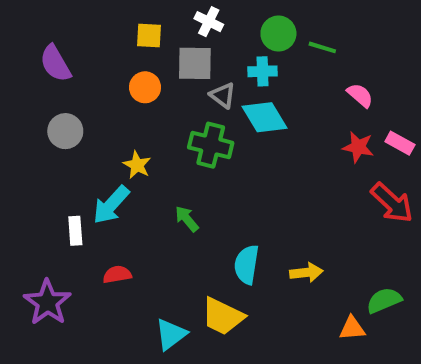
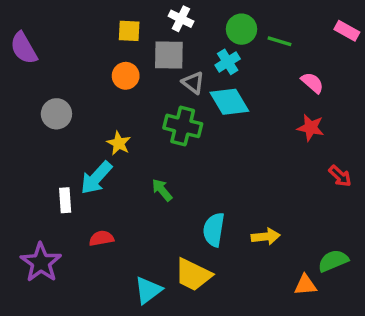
purple semicircle: (55, 63) -> (24, 48), moved
cyan cross: (263, 71) -> (228, 62), turned -30
pink rectangle: (400, 143) -> (347, 31), moved
red arrow: (392, 203) -> (340, 176), size x0.6

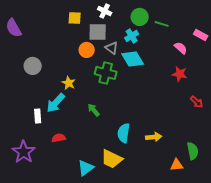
pink rectangle: (347, 31) -> (201, 35), moved
orange circle: (126, 76) -> (87, 50), moved
green semicircle: (333, 261) -> (193, 151), turned 102

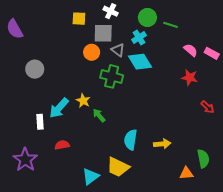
pink rectangle: (201, 35) -> (212, 53), moved
yellow star: (69, 83) -> (83, 101), moved

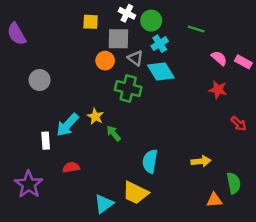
green circle: (147, 17) -> (151, 21), moved
yellow arrow: (162, 144) -> (201, 161), moved

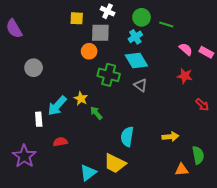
green circle: (151, 21) -> (142, 17), moved
gray triangle: (135, 58) -> (140, 85), moved

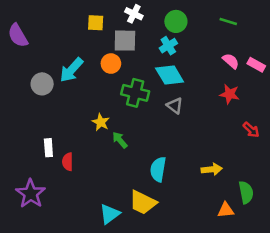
green line: (166, 25) -> (228, 21), moved
cyan arrow: (57, 106) -> (71, 70), moved
red semicircle: (60, 142) -> (68, 162), moved, turned -80

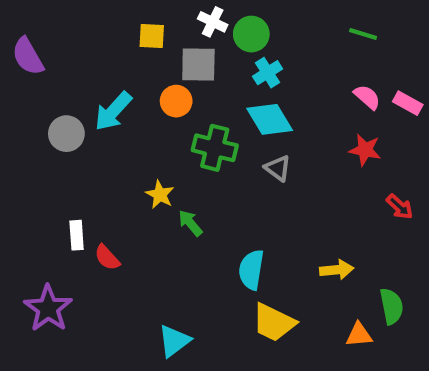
green circle: (176, 21) -> (251, 34), moved
red semicircle: (68, 162) -> (107, 258), turned -42
yellow trapezoid: (143, 203) -> (274, 323), moved

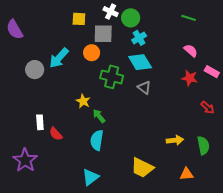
pink rectangle: (408, 103) -> (212, 72), moved
cyan semicircle: (251, 270) -> (97, 140), moved
green semicircle: (391, 306) -> (203, 145), moved

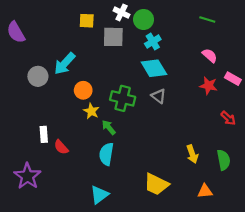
orange circle: (92, 53) -> (83, 90), moved
green cross: (112, 77) -> (123, 98), moved
yellow arrow: (175, 140) -> (192, 154), turned 77

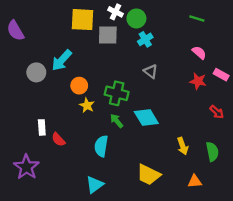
yellow square: (87, 21) -> (83, 20), size x1.6
cyan diamond: (154, 68) -> (146, 117), moved
gray triangle: (159, 96) -> (151, 71), moved
green arrow: (109, 127) -> (117, 121), moved

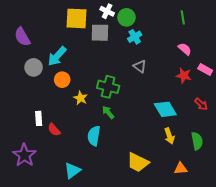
green line: (197, 18) -> (183, 17), turned 64
purple semicircle: (15, 31) -> (22, 37), moved
orange circle: (79, 86) -> (62, 80), moved
cyan diamond: (146, 117) -> (165, 109), moved
cyan triangle: (95, 185) -> (72, 171), moved

